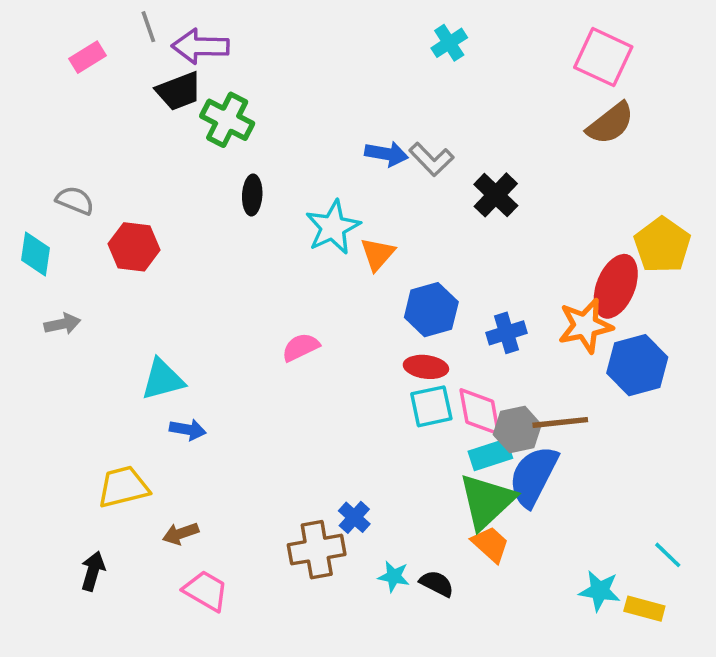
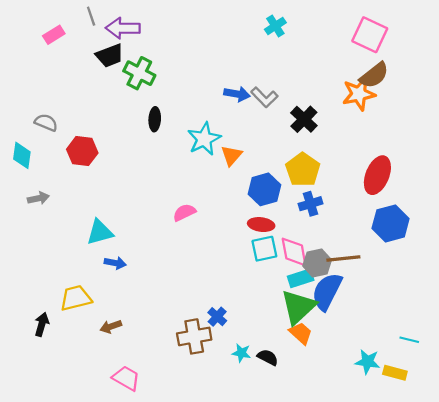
yellow pentagon: (662, 245) -> (303, 170), moved
orange star: (585, 326) -> (359, 94), moved
cyan line: (668, 555) -> (409, 340), turned -30
black arrow: (93, 571) -> (42, 324), moved
pink trapezoid: (206, 591) -> (126, 378), moved

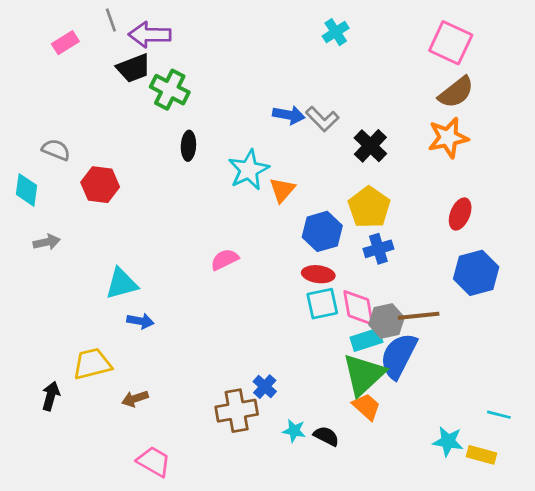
orange star: (359, 94) -> (448, 138), moved
red ellipse: (377, 175) -> (460, 214), size x0.7

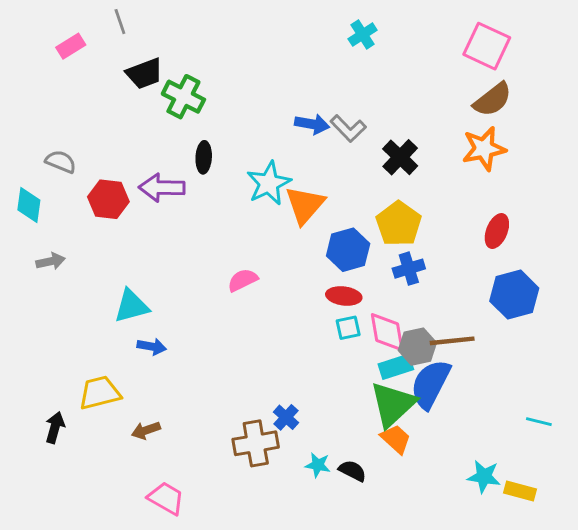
purple arrow: (150, 35) -> (162, 188), moved
orange triangle: (282, 190) -> (305, 205), size x1.4
cyan square: (322, 304) -> (348, 328), size x0.7
cyan line: (499, 415) -> (539, 422), moved

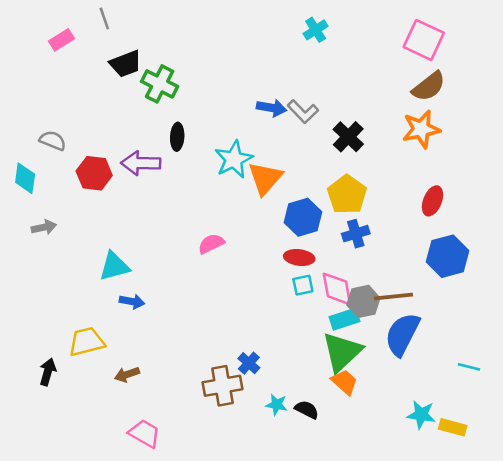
blue semicircle: (430, 384) -> (402, 334), moved

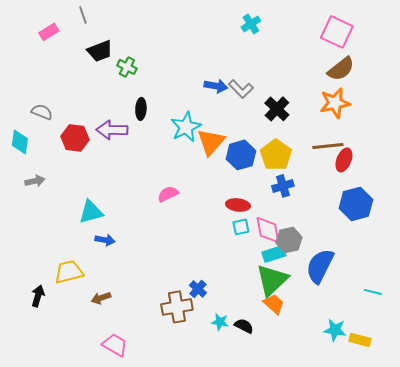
green cross: (160, 84) -> (127, 67), size x0.7
blue hexagon: (303, 217) -> (241, 155), moved
brown line: (394, 296) -> (328, 146), moved

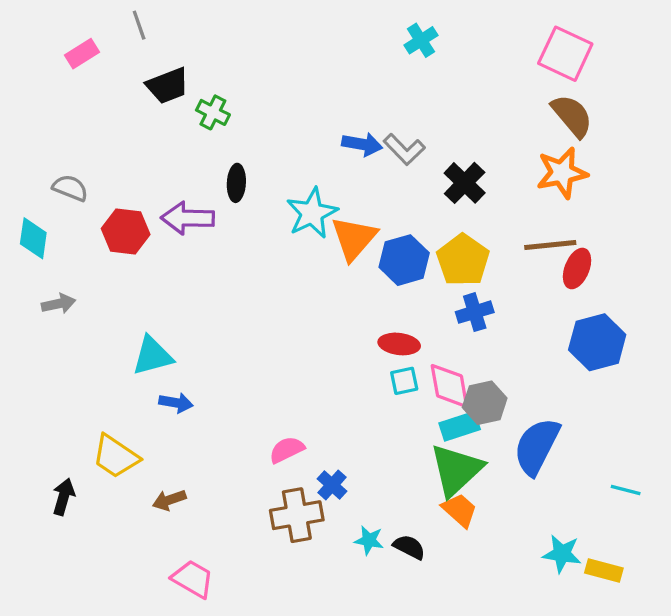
brown semicircle: (341, 69) -> (572, 116), turned -92
pink semicircle: (168, 194) -> (287, 450), moved
yellow trapezoid: (69, 272) -> (116, 456), turned -132

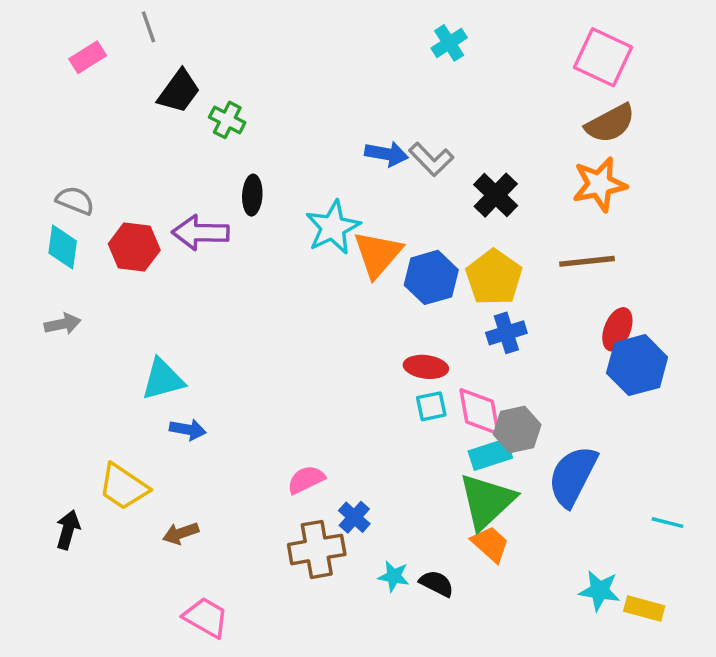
black trapezoid: (168, 86) -> (179, 91), turned -33
brown semicircle: (572, 116) -> (610, 123), turned 102
cyan diamond: (33, 238) -> (63, 247), moved
red ellipse: (577, 268) -> (617, 329), moved

